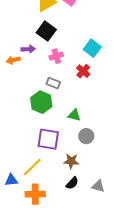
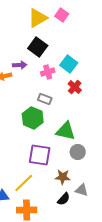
cyan square: (92, 48) -> (69, 64), moved
green triangle: (74, 115) -> (66, 131), size x1.5
gray triangle: (98, 186) -> (82, 190), moved

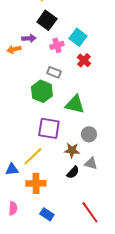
gray circle: (78, 152) -> (89, 134), moved

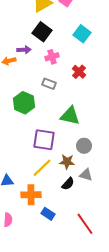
cyan square: (78, 37) -> (82, 34), moved
green hexagon: (42, 91) -> (24, 103), moved
yellow line: (33, 156) -> (42, 168), moved
blue rectangle: (47, 214) -> (48, 214), moved

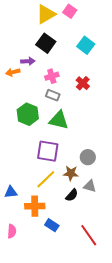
pink cross: (52, 57) -> (52, 76), moved
green triangle: (70, 116) -> (59, 120), moved

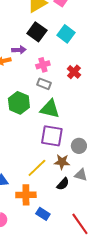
cyan square: (86, 45) -> (66, 34), moved
purple square: (48, 151) -> (52, 136), moved

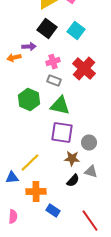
red cross: (74, 72) -> (84, 69), size x1.6
yellow line: (37, 168) -> (30, 163), moved

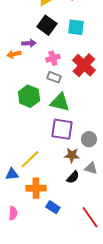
cyan square: (76, 31) -> (76, 27), turned -30

